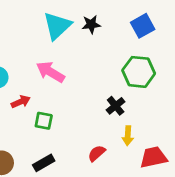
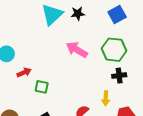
pink arrow: (50, 72) -> (77, 50), moved
black cross: (116, 106) -> (119, 76), moved, turned 32

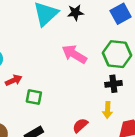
black cross: (119, 76) -> (113, 84), moved

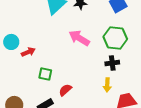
red arrow: (14, 80) -> (28, 52), moved
red semicircle: (80, 125) -> (65, 90), moved

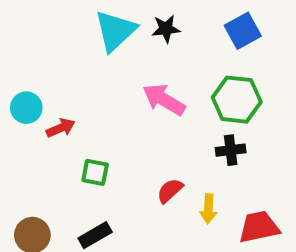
yellow arrow: (107, 85) -> (208, 209), moved
red semicircle: (65, 90) -> (170, 191), moved

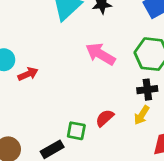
green square: (95, 172) -> (76, 131), moved
yellow arrow: (208, 209) -> (142, 115), moved, turned 30

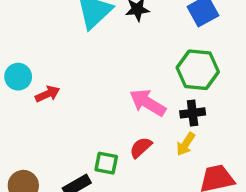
pink arrow: (100, 54) -> (148, 103), moved

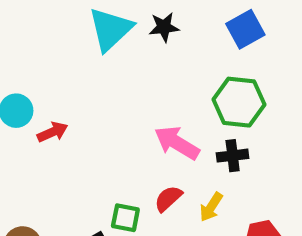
yellow arrow: (186, 144) -> (211, 207), moved

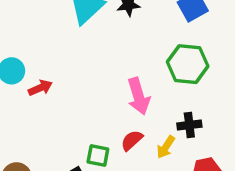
pink arrow: (177, 143) -> (139, 96), turned -138
black cross: (233, 156) -> (189, 125), moved

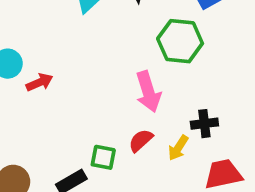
green hexagon: (188, 64) -> (180, 41), moved

